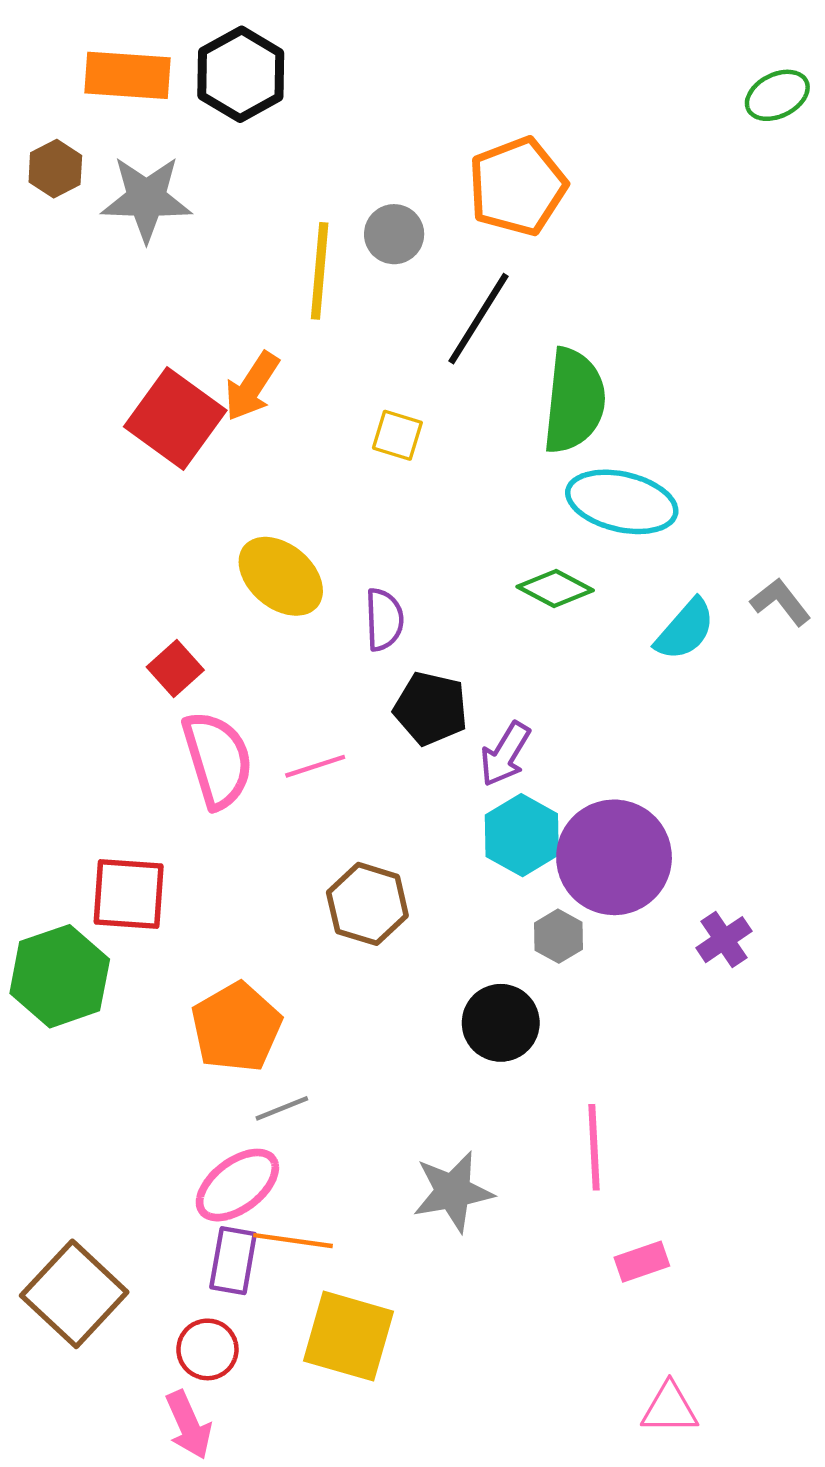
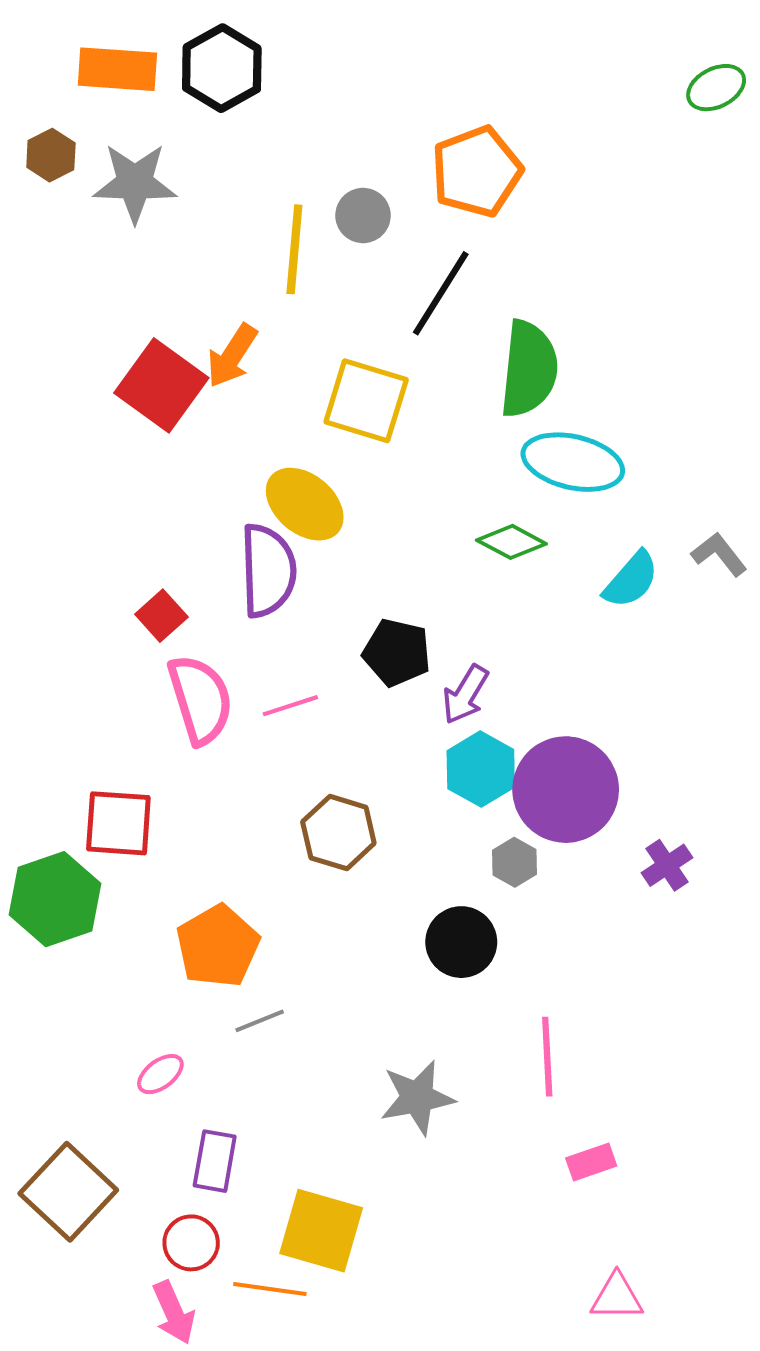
yellow square: (397, 435) -> (366, 401), size x1.8
yellow ellipse: (281, 576) -> (305, 504), moved
purple semicircle: (384, 620) -> (268, 571), moved, size x1.6
pink ellipse: (237, 1185) -> (160, 1074), moved, size x0.6
orange line: (293, 1241) -> (270, 1289), moved

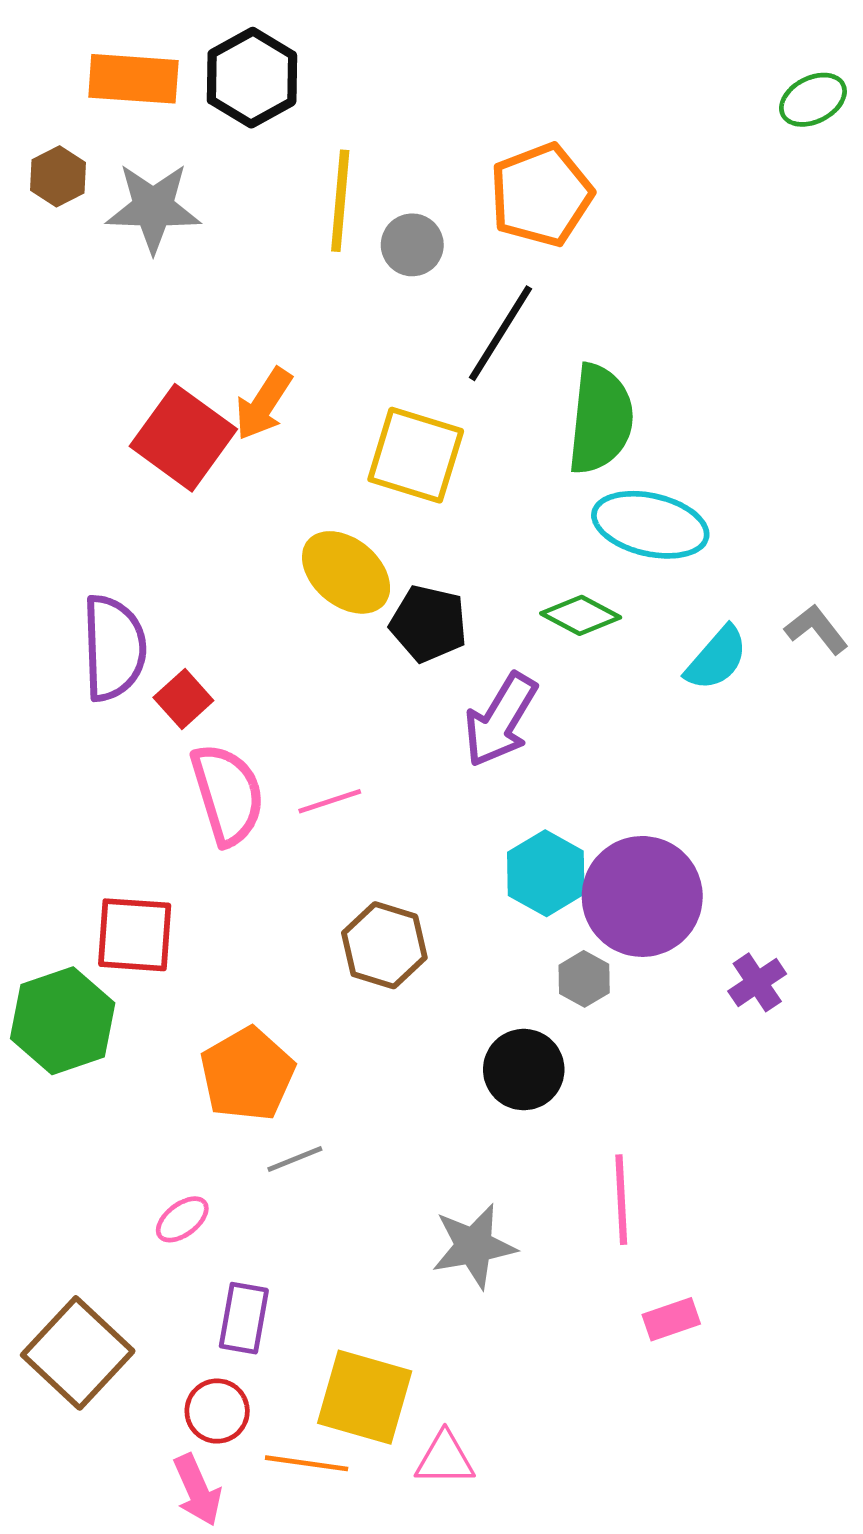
yellow line: (294, 249) -> (340, 201), moved
purple semicircle: (268, 571) -> (114, 648), moved
black pentagon: (397, 652) -> (428, 624), moved
purple arrow: (465, 694) -> (501, 720), moved, size x1.4
pink triangle: (617, 1297) -> (445, 1459), moved

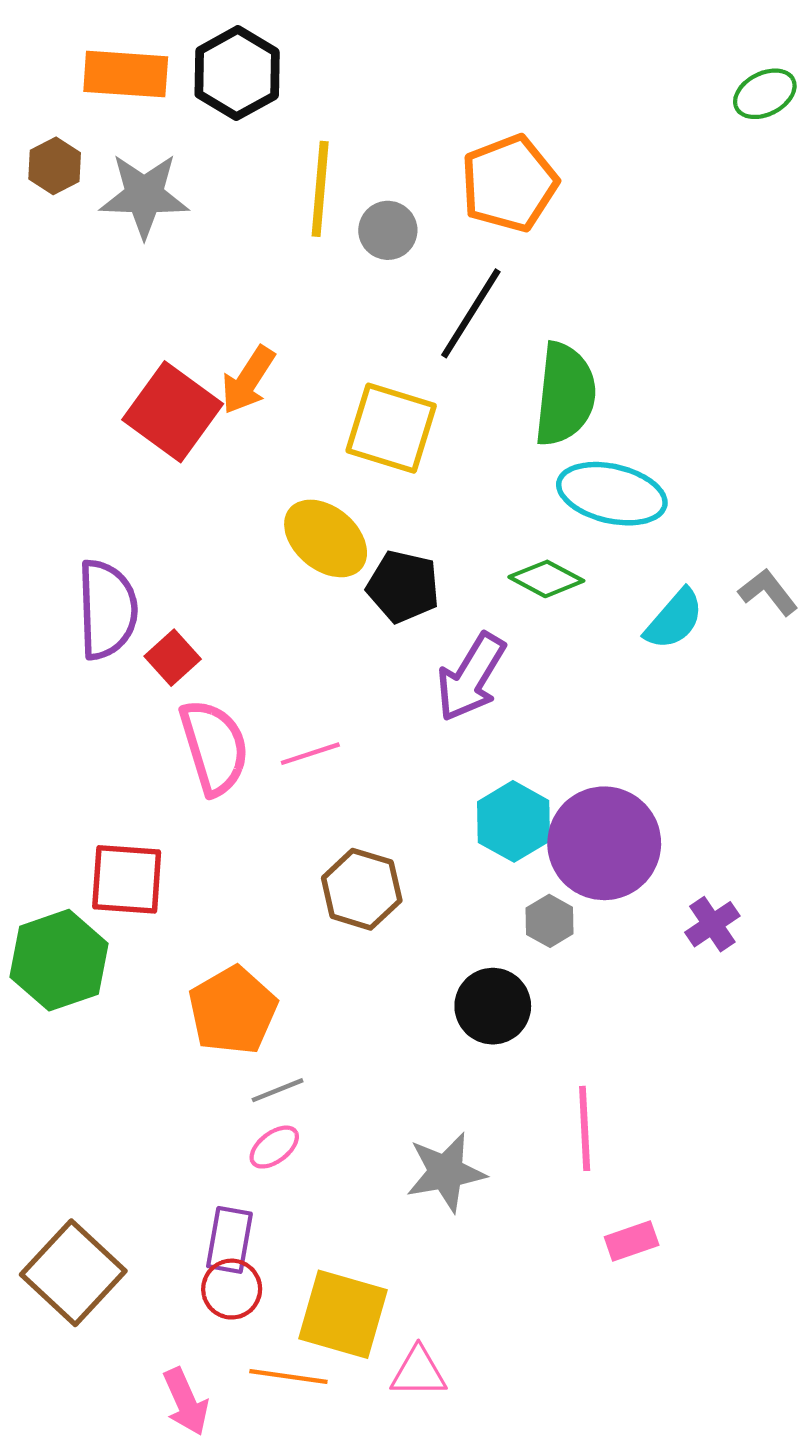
pink ellipse: (182, 1219) -> (274, 1147), moved
red circle: (217, 1411) -> (232, 1289), moved

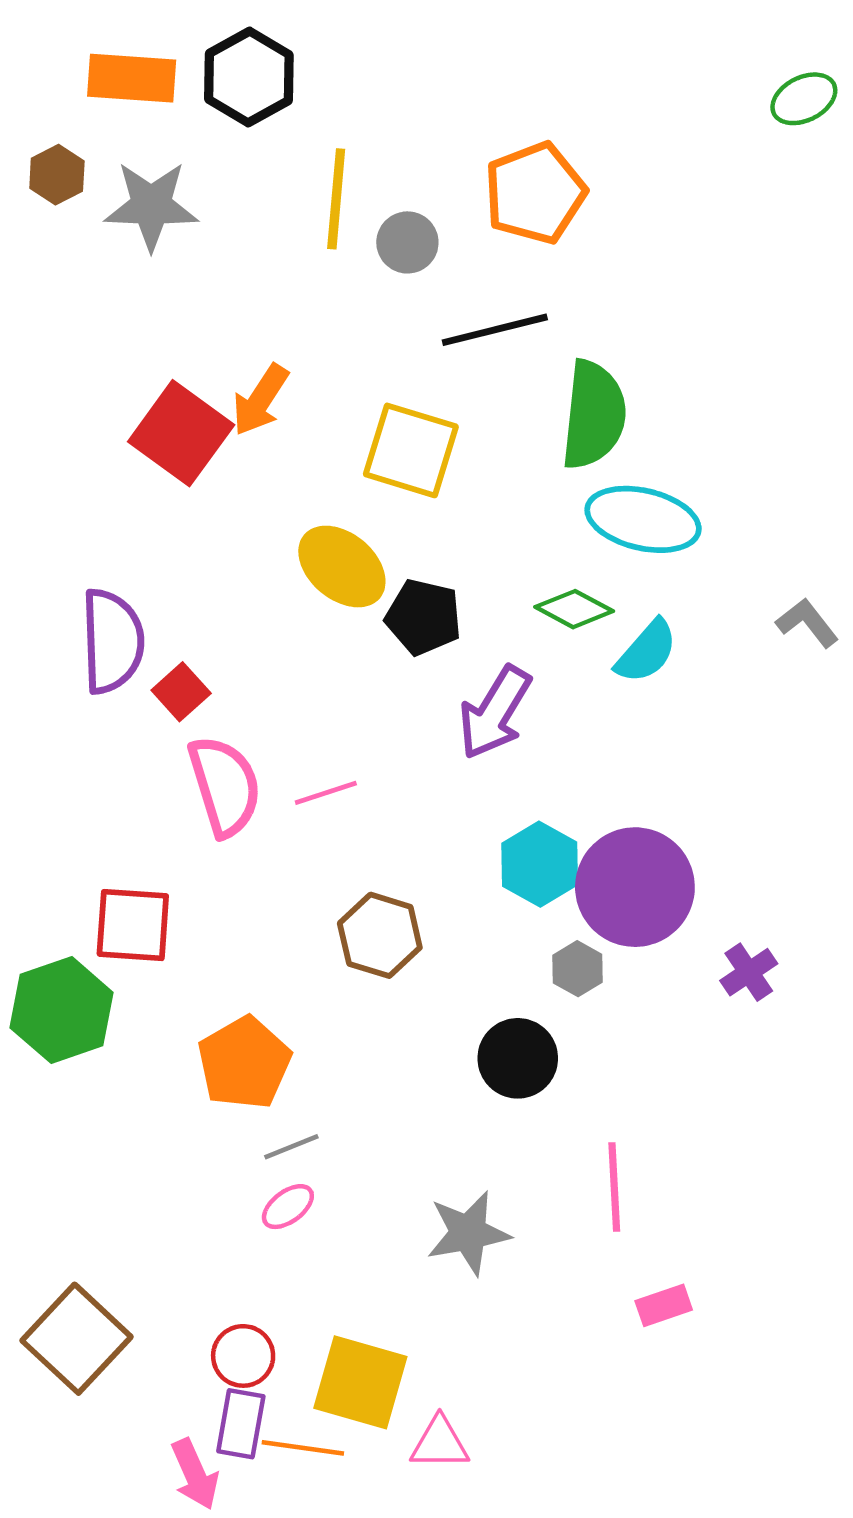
black line: (471, 313) -> (495, 330), turned 44
cyan semicircle: (674, 619) -> (646, 652), moved
purple rectangle: (229, 1240) -> (241, 1424), moved

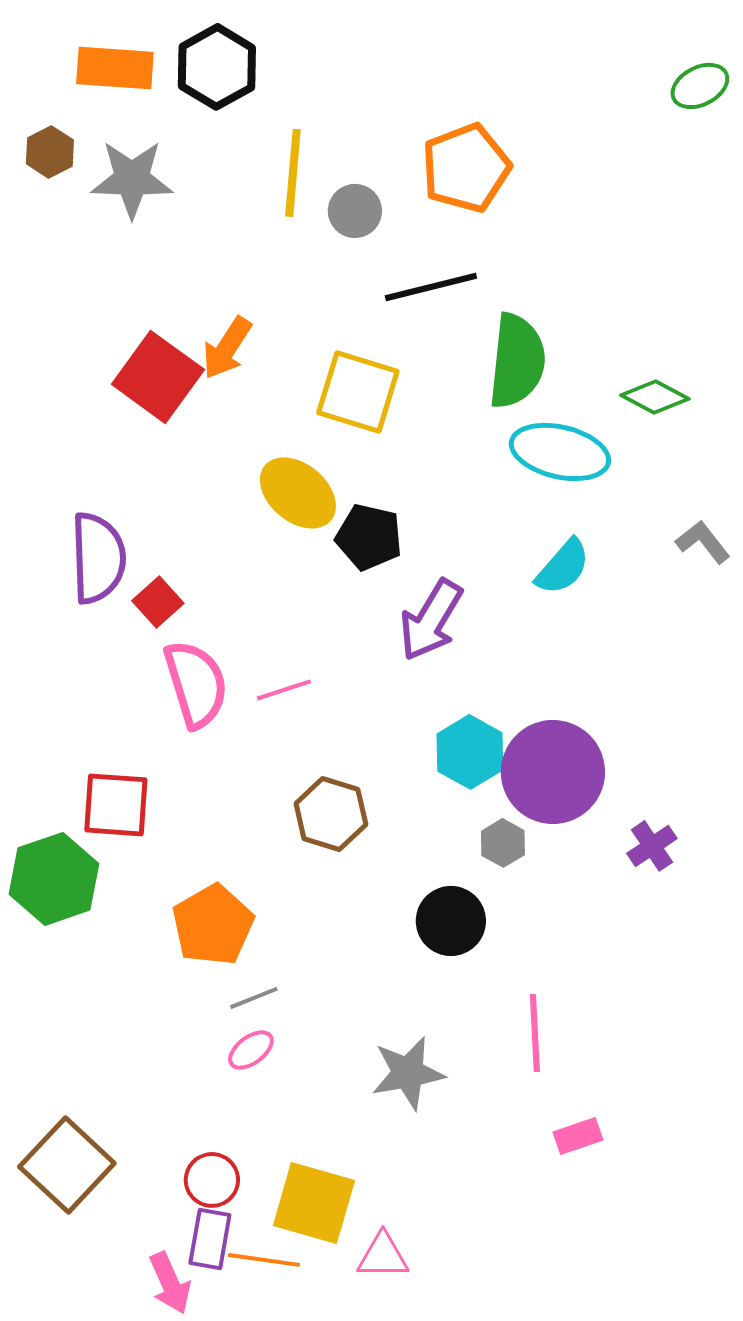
green diamond: (574, 609) -> (655, 397), moved

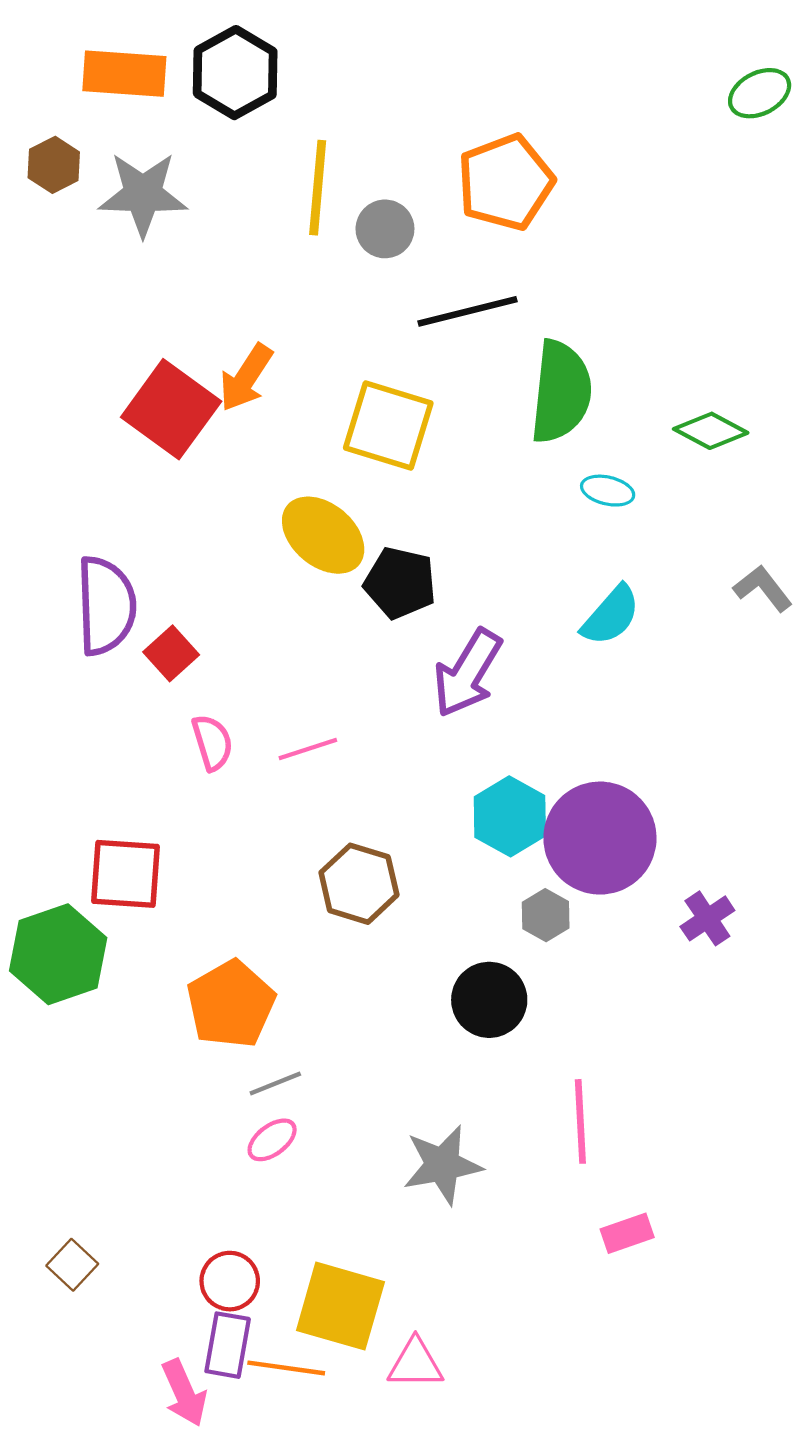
cyan ellipse: (560, 452) -> (608, 491), size x0.5
pink semicircle: (196, 684) -> (212, 742), size x0.6
brown square: (67, 1165) -> (72, 1265), size x0.5

